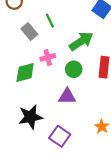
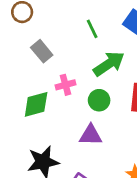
green line: (50, 21) -> (92, 29), moved

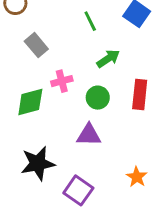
green arrow: (109, 64) -> (108, 59), size x0.7

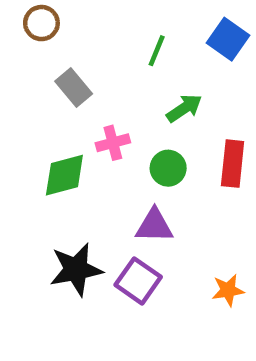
green line: (90, 21) -> (157, 51), turned 48
orange star: (137, 177) -> (228, 290), turned 30
purple square: (78, 190) -> (138, 281), moved

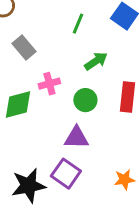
black star: (76, 269) -> (28, 186), moved

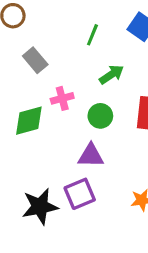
purple square: (66, 174) -> (80, 194), turned 32

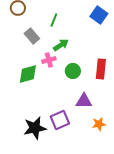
green line: (92, 35) -> (54, 20), moved
green arrow: (111, 75) -> (61, 45), moved
purple triangle: (91, 156) -> (84, 101), moved

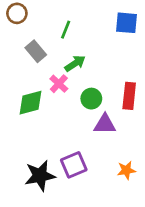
blue square: (99, 15) -> (126, 23), turned -30
pink cross: (49, 60) -> (59, 84), turned -32
purple triangle: (84, 101) -> (105, 124), moved

